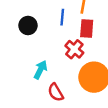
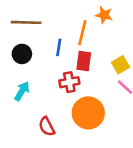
red cross: (74, 49) -> (69, 82), turned 36
cyan arrow: (40, 70) -> (22, 91), moved

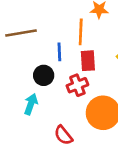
black circle: (22, 54) -> (44, 75), moved

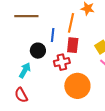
red semicircle: (63, 135) -> (21, 95), moved

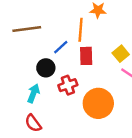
blue line: (53, 35) -> (61, 47), turned 48
red cross: (62, 62) -> (68, 85), moved

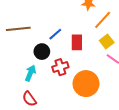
brown line: (27, 29) -> (18, 29), moved
orange line: (81, 30) -> (103, 20), moved, turned 36

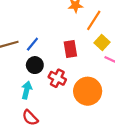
blue line: (55, 34) -> (32, 44), moved
red cross: (60, 67) -> (57, 78), turned -35

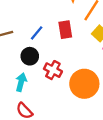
blue line: (32, 44) -> (37, 33), moved
red rectangle: (70, 49) -> (65, 30), moved

